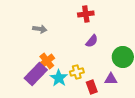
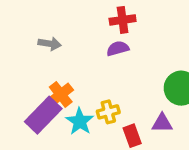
purple semicircle: (92, 41) -> (118, 48), moved, turned -144

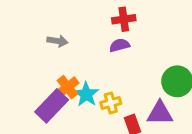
cyan star: (80, 121) -> (86, 94), moved
purple triangle: (162, 123) -> (160, 113), size x1.4

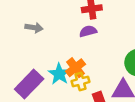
orange cross: (68, 87) -> (75, 68), moved

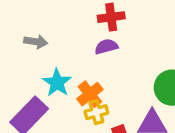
cyan star: (59, 74) -> (57, 83), moved

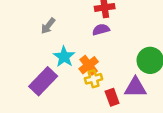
gray arrow: (36, 42) -> (48, 26), turned 119

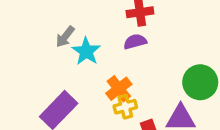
cyan star: (64, 57) -> (86, 51), moved

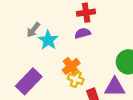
yellow cross: (125, 107) -> (76, 79), turned 35

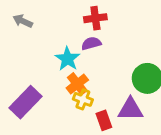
gray arrow: (33, 30) -> (23, 21), moved, turned 77
cyan star: (48, 40) -> (67, 59), moved

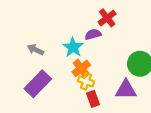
red cross: (95, 18) -> (107, 18), moved, turned -30
gray arrow: (23, 21) -> (35, 50), moved
red rectangle: (104, 120) -> (93, 99), moved

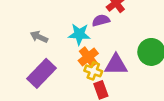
cyan star: (73, 47) -> (79, 34), turned -30
purple triangle: (126, 90) -> (116, 65), moved

